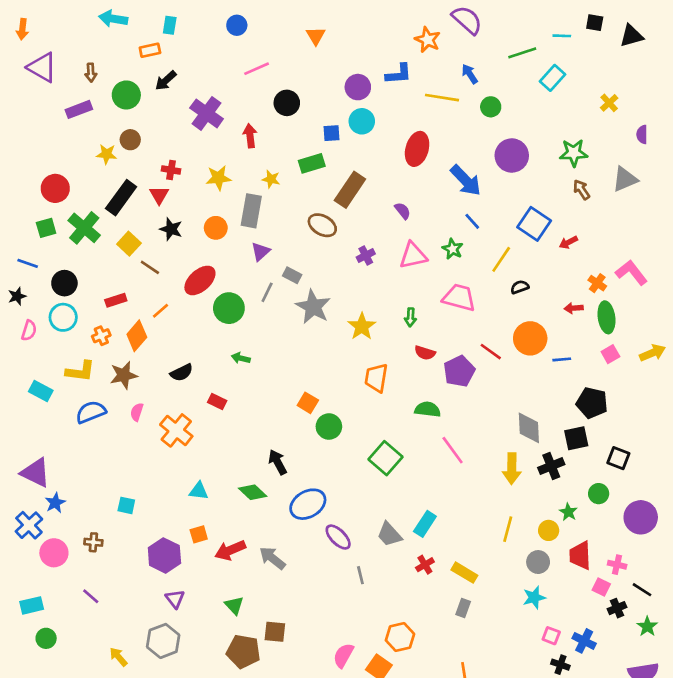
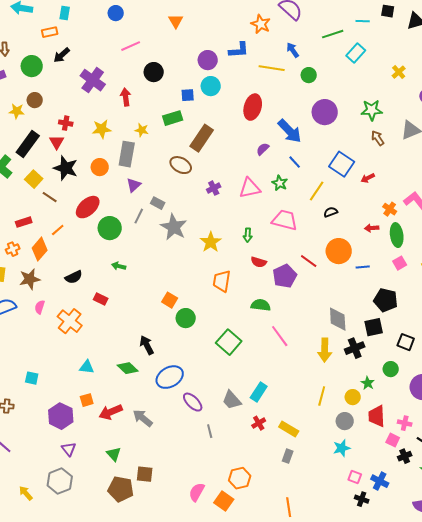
purple semicircle: (403, 211) -> (263, 149), moved, turned -96
black star: (171, 229) -> (66, 168), size x1.4

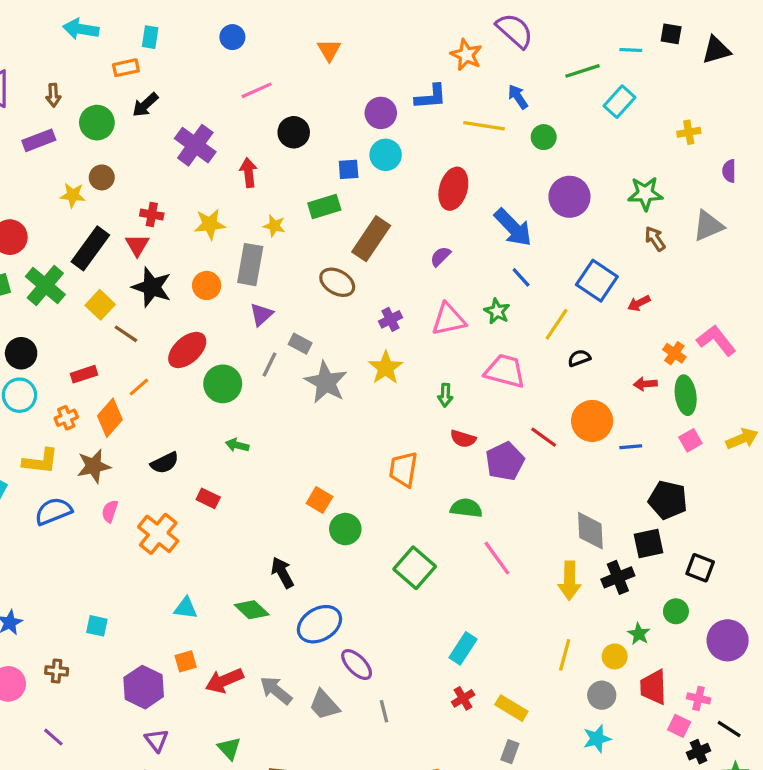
yellow cross: (399, 72) -> (689, 132), turned 32
purple semicircle: (263, 149) -> (440, 256), moved
yellow star: (211, 242) -> (386, 368), moved
gray trapezoid: (232, 400) -> (324, 705), moved

